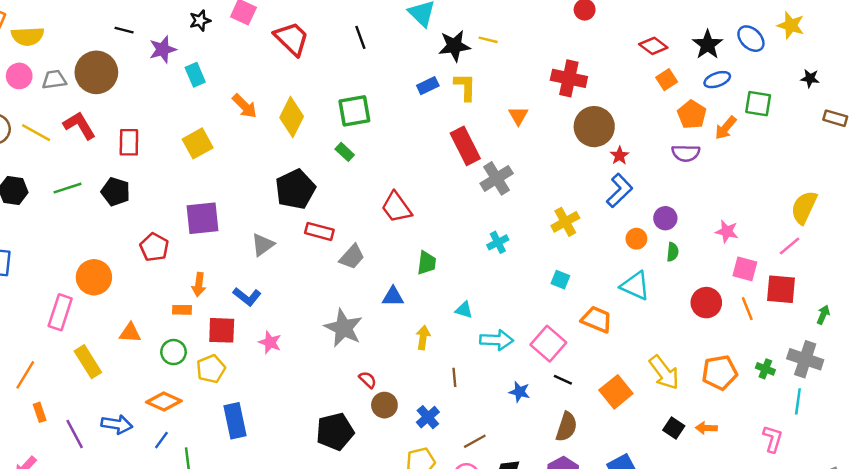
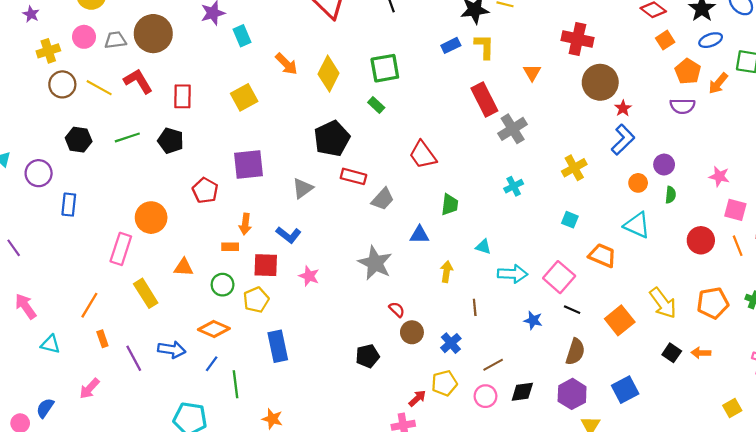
black pentagon: (335, 432) -> (368, 356), size x0.7

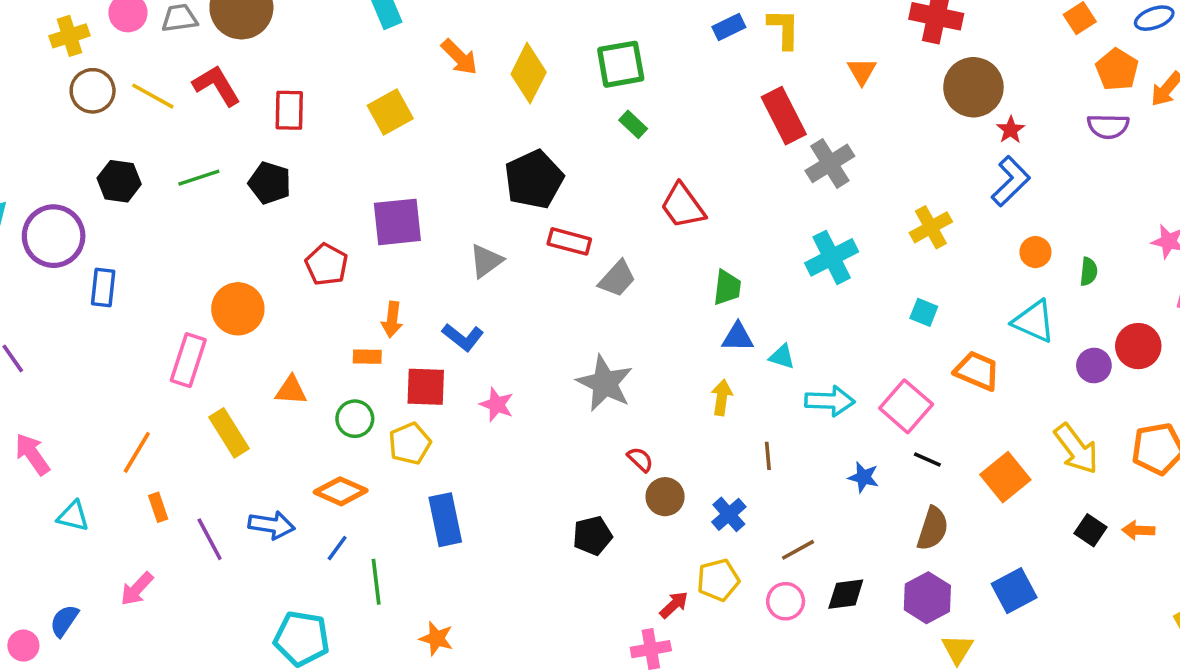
green rectangle: (376, 105) -> (633, 124), moved
purple circle: (664, 165) -> (1094, 366), moved
purple circle: (39, 173) -> (54, 236), size x1.4
cyan cross: (514, 186) -> (832, 257), size x1.6
blue triangle: (419, 235) -> (738, 337), moved

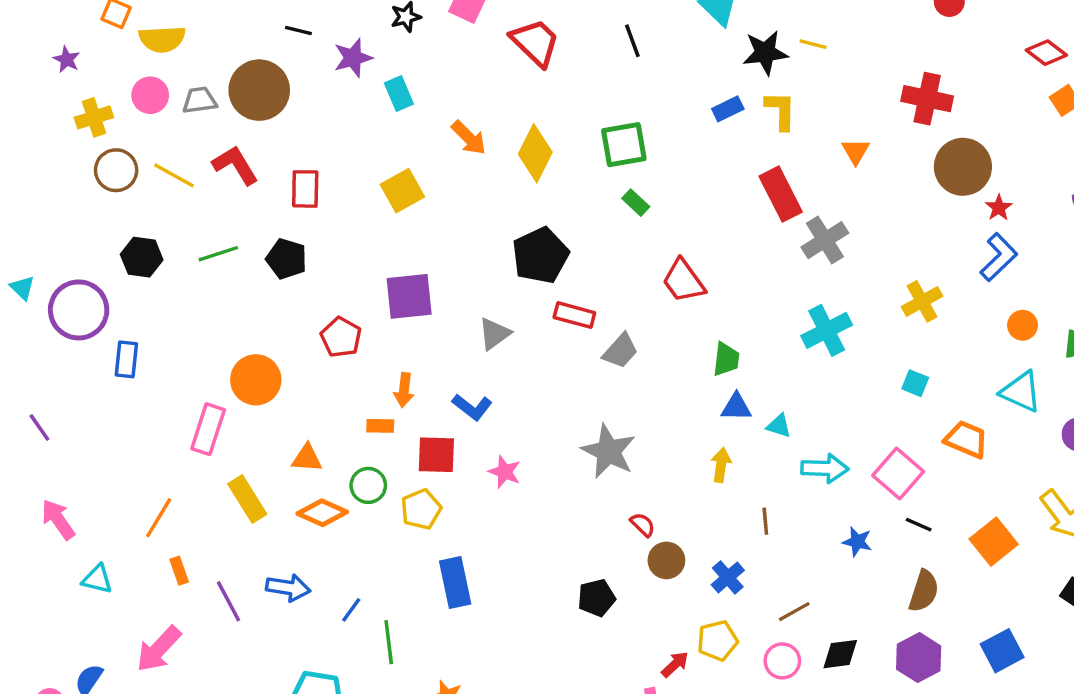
orange diamond: (341, 491) -> (322, 513), moved
pink arrow: (137, 589) -> (159, 649), size x1.4

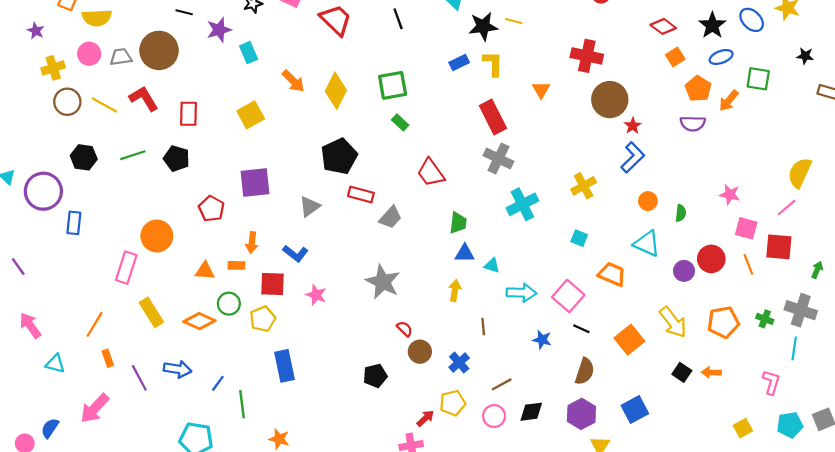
gray cross: (825, 240) -> (498, 158), moved, turned -32
orange triangle: (307, 458) -> (205, 271), moved

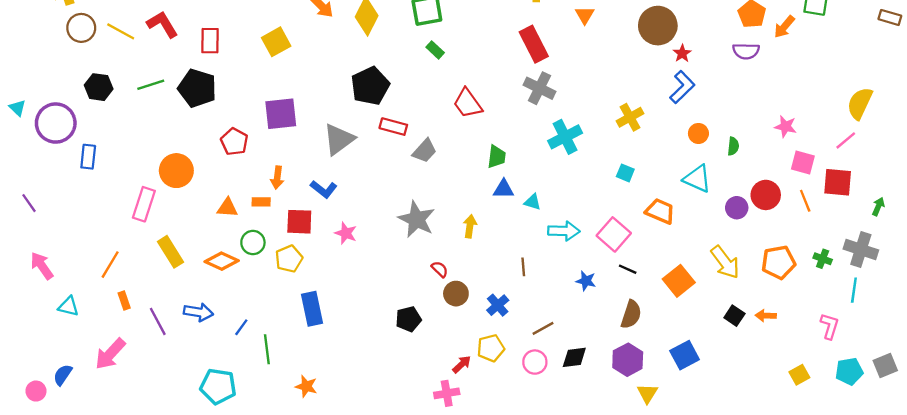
black pentagon: (176, 158) -> (197, 88), size x1.4
gray triangle: (310, 207) -> (339, 139), size x1.4
yellow arrow: (455, 291) -> (470, 226), moved

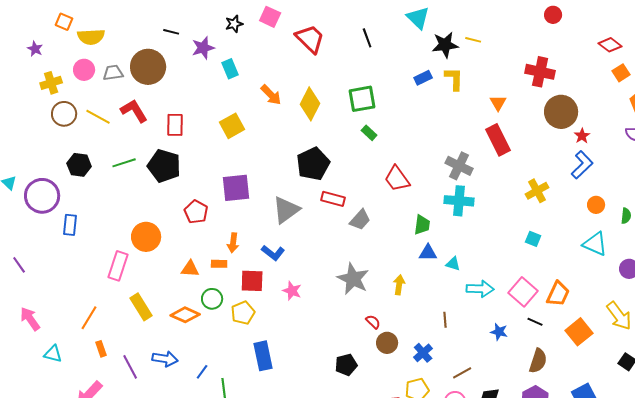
red rectangle: (534, 44) -> (498, 140), moved
cyan cross: (565, 137) -> (459, 201), moved, turned 32
orange trapezoid: (660, 211) -> (558, 294), moved, turned 92

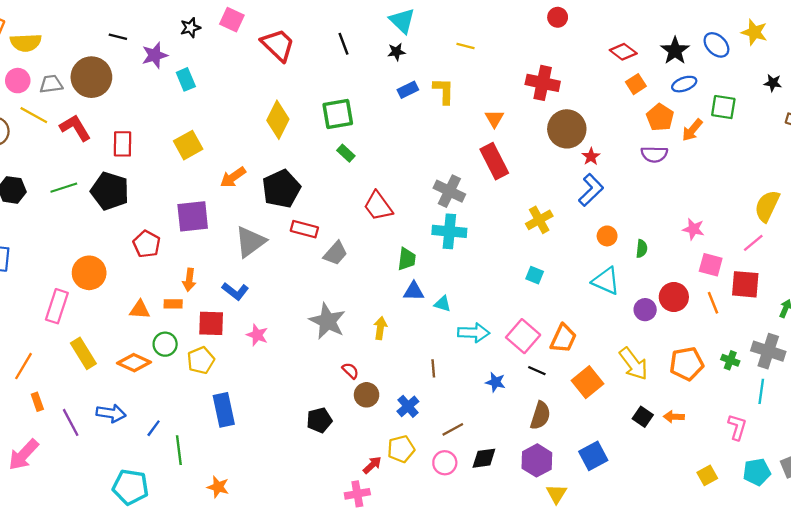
black star: (445, 45) -> (396, 52), moved, size x0.6
orange arrow: (271, 95) -> (233, 177), moved, turned 100
yellow line: (98, 117) -> (34, 115), moved

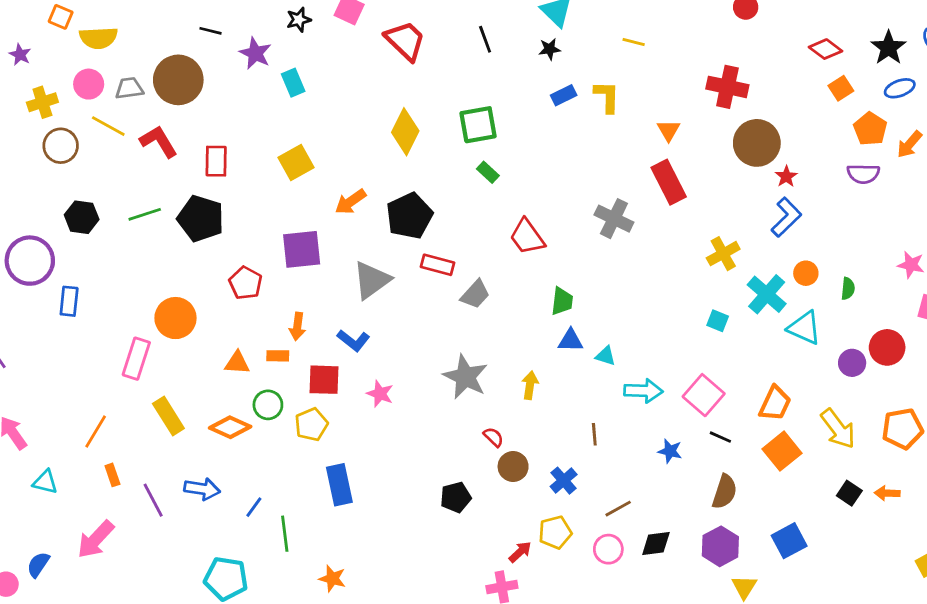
purple star: (155, 55) -> (255, 53), turned -30
cyan cross: (449, 231) -> (767, 294), moved, turned 36
orange trapezoid: (563, 338) -> (775, 403), moved

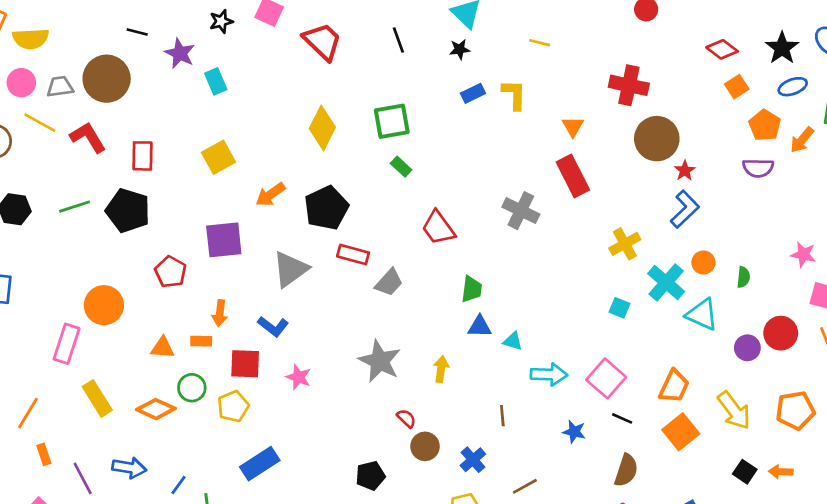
blue rectangle: (339, 485) -> (260, 464), turned 69

